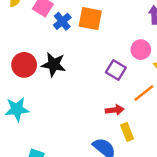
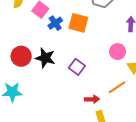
purple square: (116, 70) -> (77, 67), moved

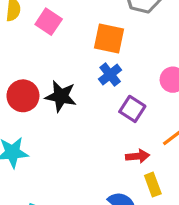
blue cross: (55, 23) -> (110, 75), moved
purple square: (77, 67) -> (132, 109), moved

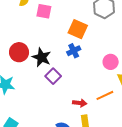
pink square: (49, 22) -> (44, 11), turned -35
purple square: (132, 109) -> (53, 76), moved

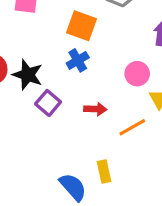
red arrow: (80, 103) -> (95, 109), moved

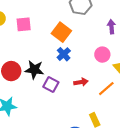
orange square: (81, 26) -> (61, 32), turned 30

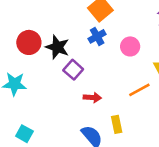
pink circle: (102, 55) -> (130, 46), moved
red arrow: (81, 82) -> (92, 97), moved

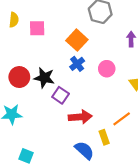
orange line: (139, 90) -> (122, 119), moved
red arrow: (92, 97) -> (80, 117), size x1.5

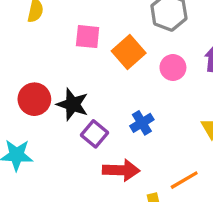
pink square: (37, 28) -> (88, 37), moved
blue cross: (77, 64) -> (142, 123), moved
pink circle: (107, 69) -> (173, 68), moved

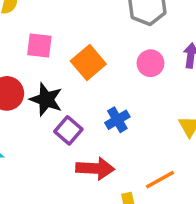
pink square: (88, 37) -> (39, 45), moved
orange square: (129, 52) -> (88, 63), moved

